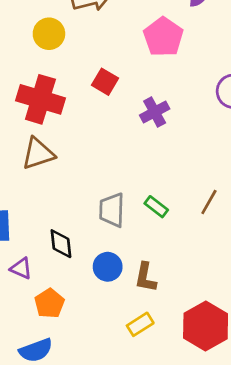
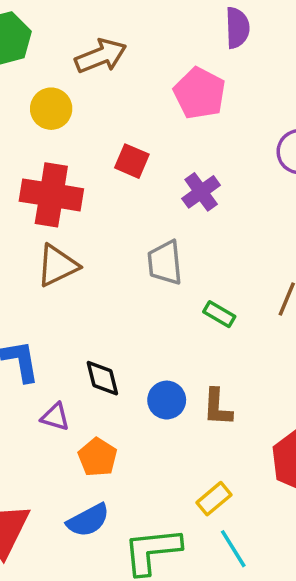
gray trapezoid: (112, 210) -> (165, 263), moved
yellow rectangle: (140, 324) -> (214, 499), moved

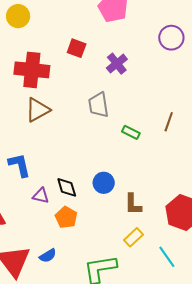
yellow circle: (51, 109) -> (18, 16), moved
black diamond: (102, 378) -> (67, 187), moved
brown L-shape: (217, 407) -> (133, 204), moved
blue semicircle: (88, 520) -> (48, 256), moved, size x0.7
cyan line: (233, 549) -> (167, 257), moved

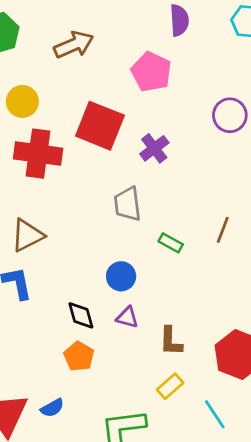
yellow circle: (18, 16) -> (22, 101), moved
red square: (77, 48) -> (100, 126), size x1.8
brown triangle: (38, 110) -> (27, 235), moved
blue circle: (104, 183) -> (121, 276), moved
purple triangle: (41, 196) -> (127, 317), moved

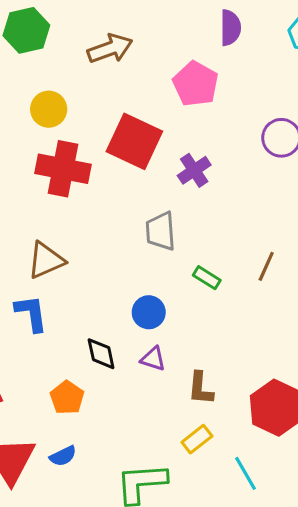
orange pentagon: (79, 356) -> (67, 398), moved

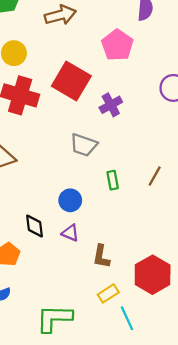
gray trapezoid: (161, 231) -> (84, 145), turned -72
green rectangle: (207, 278) -> (113, 180), turned 42
yellow rectangle: (197, 439) -> (108, 293), moved

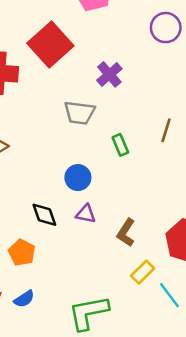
red square: (71, 81) -> (50, 44), turned 30
purple cross: (111, 105) -> (109, 74), moved
brown L-shape: (101, 256) -> (126, 233), turned 35

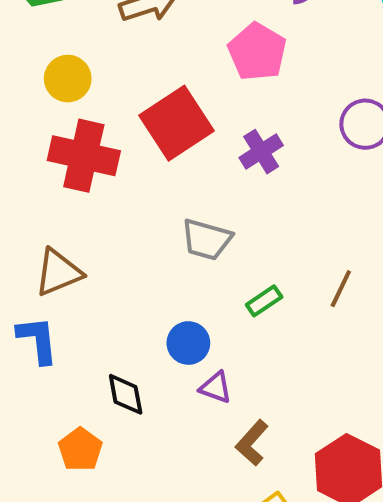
purple cross: (109, 74) -> (261, 152), moved
green rectangle: (120, 145) -> (264, 301), turned 70
purple triangle: (86, 214) -> (216, 387), moved

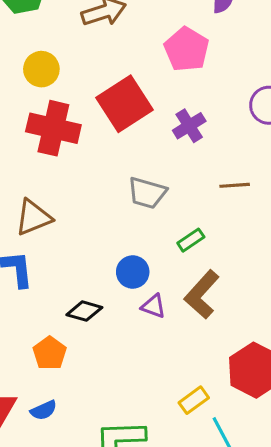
brown line: (341, 289) -> (235, 185), moved, turned 60
black diamond: (126, 394) -> (84, 311), turned -64
brown L-shape: (252, 443) -> (202, 294), moved, size x1.4

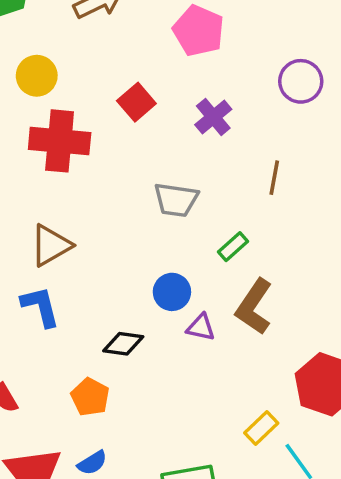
red square: (124, 104) -> (136, 102), size x0.6
brown line: (235, 185) -> (274, 178), turned -68

